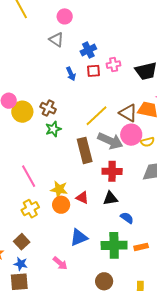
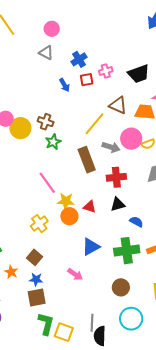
brown triangle: (128, 113) -> (118, 105), moved
gray arrow: (110, 141) -> (111, 147), size x0.7
pink line: (29, 176) -> (47, 183), moved

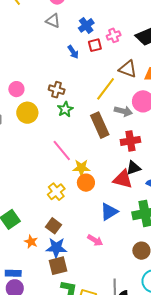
yellow circle: (20, 128) -> (27, 113), moved
red triangle: (90, 207) -> (123, 179), moved, size x1.5
blue star: (36, 279) -> (56, 248), size x1.5

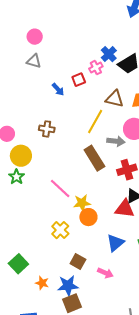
blue cross: (86, 25) -> (109, 54), moved
green star: (65, 109) -> (16, 177), moved
brown square: (53, 226) -> (78, 261), moved

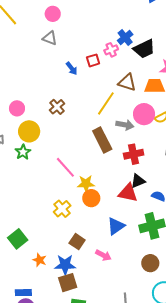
brown cross: (47, 129) -> (57, 107), turned 35

